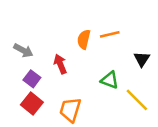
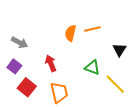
red arrow: (60, 64) -> (51, 63), moved
purple square: (32, 79) -> (14, 66), moved
orange trapezoid: (70, 110) -> (59, 92), turned 150

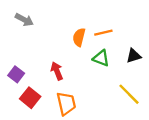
gray arrow: (19, 42) -> (24, 20), moved
black triangle: (119, 50) -> (134, 56), turned 40
green triangle: (92, 67) -> (101, 58), moved

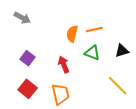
red arrow: (57, 71) -> (64, 64), moved
purple square: (16, 74) -> (28, 58), moved

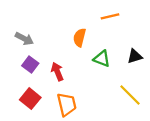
gray arrow: (22, 18) -> (24, 39), moved
orange line: (94, 30) -> (110, 16), moved
red arrow: (64, 64) -> (57, 72), moved

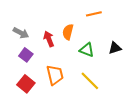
red arrow: (57, 72) -> (49, 39), moved
yellow line: (130, 95) -> (90, 81), moved
orange trapezoid: (67, 104) -> (55, 75), moved

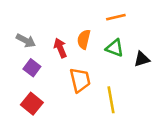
green triangle: (87, 50) -> (115, 48), moved
orange trapezoid: (55, 75) -> (80, 80), moved
yellow line: (90, 81) -> (111, 100), turned 35

